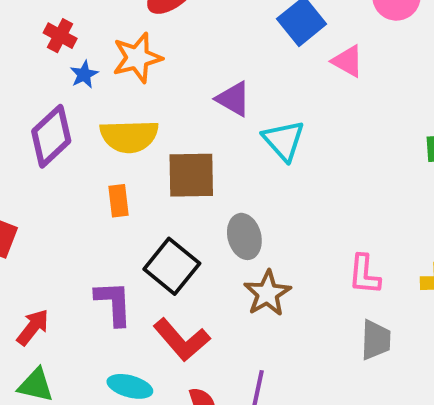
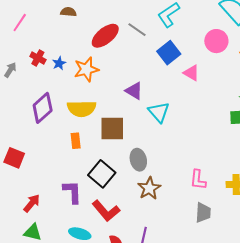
red cross: (60, 36) -> (38, 58), moved
blue star: (84, 74) -> (59, 63), moved

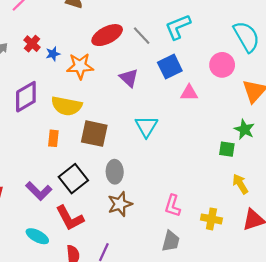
pink triangle: (191, 73) -> (189, 93), turned -42
purple triangle: (134, 91) -> (129, 78), moved
purple L-shape: (72, 192) -> (39, 191), turned 125

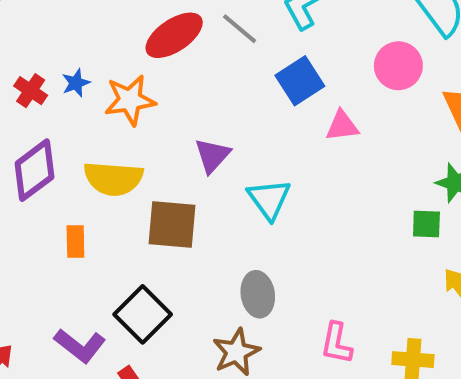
red cross: (32, 44) -> (31, 91), moved
purple triangle: (129, 78) -> (212, 155), moved, turned 36
orange rectangle: (53, 138) -> (75, 242), moved
gray ellipse: (115, 172) -> (258, 294), moved

